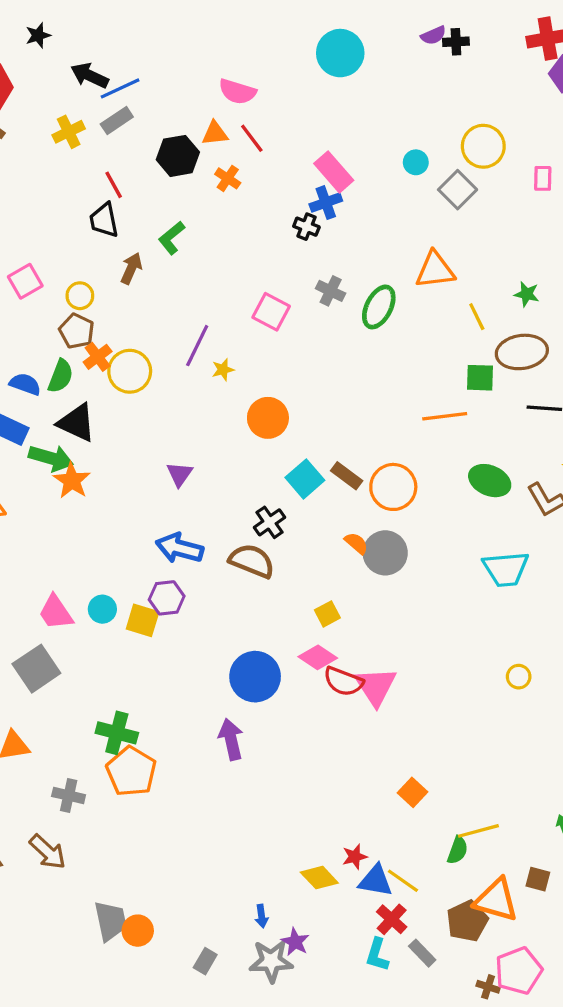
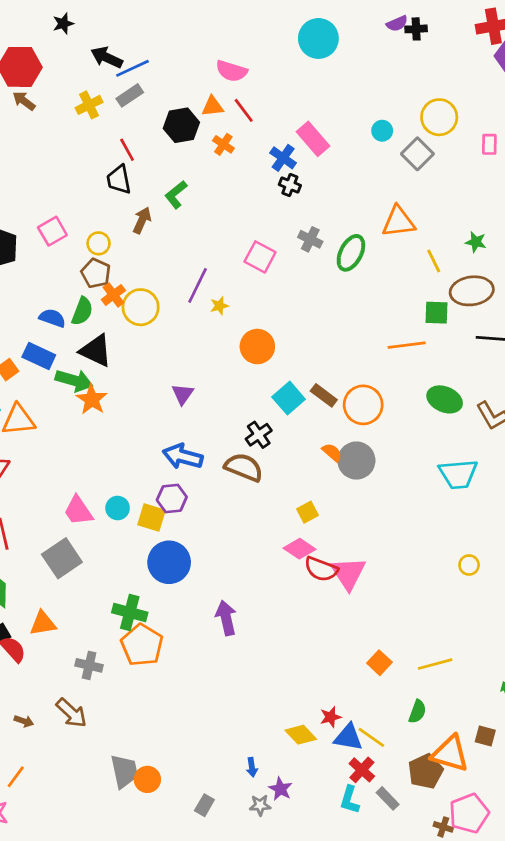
blue cross: (326, 203) -> (283, 158), moved, turned -35
blue circle: (255, 677) -> (169, 562), moved
yellow line: (478, 831) -> (435, 664), moved
gray star: (271, 961) -> (260, 805), size x0.6

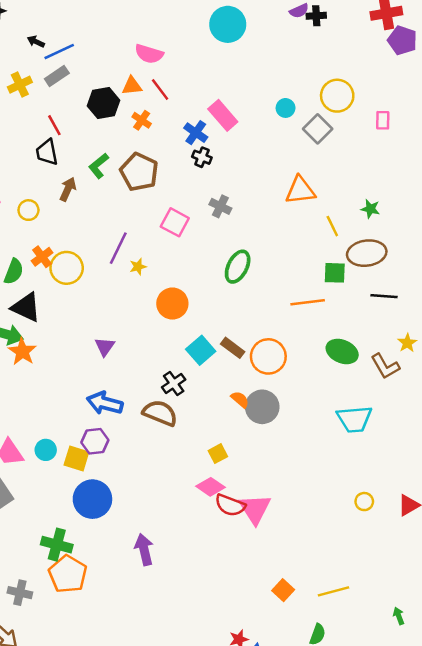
black arrow: (107, 57) -> (36, 42), size x0.6
green ellipse: (351, 253) -> (238, 267), moved
brown pentagon: (96, 273) -> (139, 172), moved, size x1.4

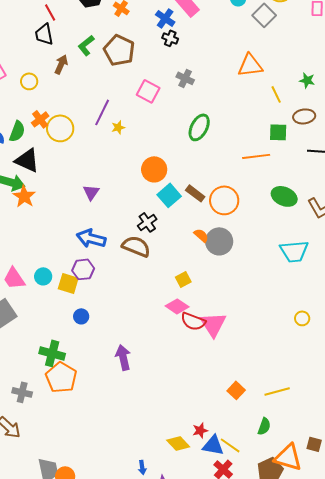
brown ellipse: (367, 253) -> (304, 116), size x0.7
orange circle: (172, 304) -> (154, 169), moved
blue circle: (92, 499) -> (81, 316), size x0.5

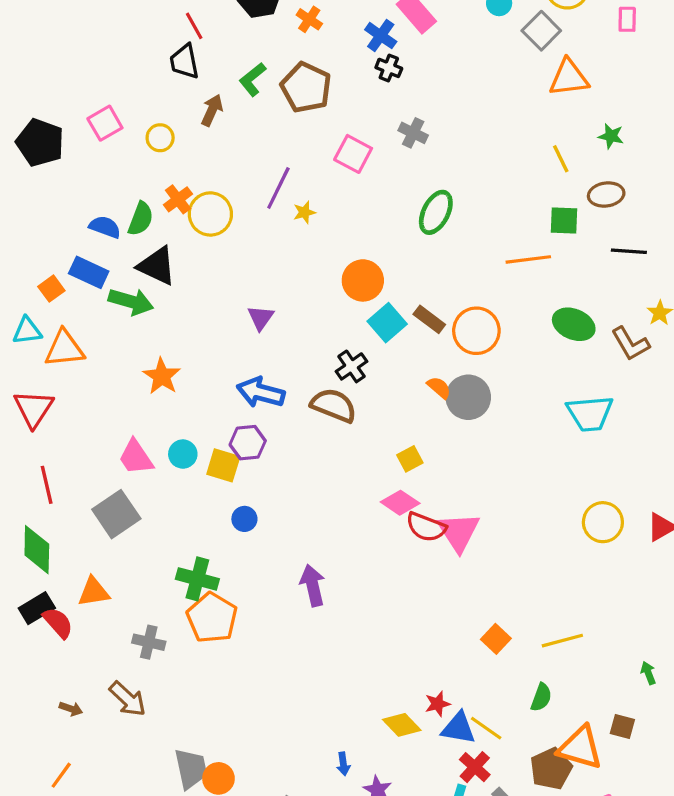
orange triangle: (250, 65) -> (569, 78), moved
orange star: (24, 196) -> (162, 376), moved
yellow circle: (302, 318) -> (603, 522), size x1.6

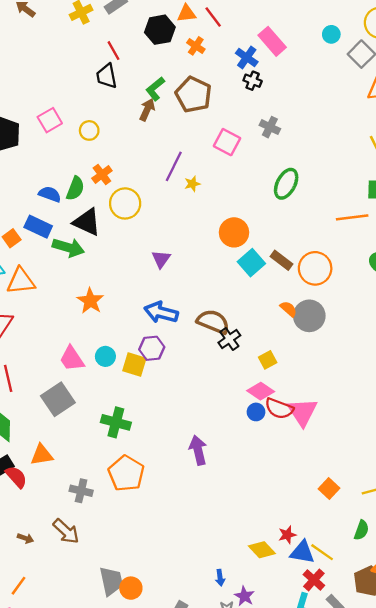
brown arrow: (212, 110) -> (147, 110), moved
yellow circle: (210, 214) -> (125, 203), moved
black cross: (351, 366) -> (229, 339), moved
blue circle: (244, 519) -> (256, 412), moved
green cross: (197, 579) -> (116, 422), moved

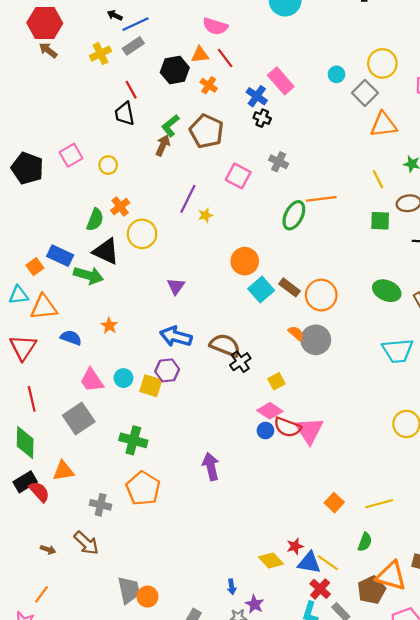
blue semicircle: (50, 194) -> (71, 338), moved
orange line: (352, 217) -> (321, 199), moved
orange star: (90, 301) -> (109, 326), size x0.7

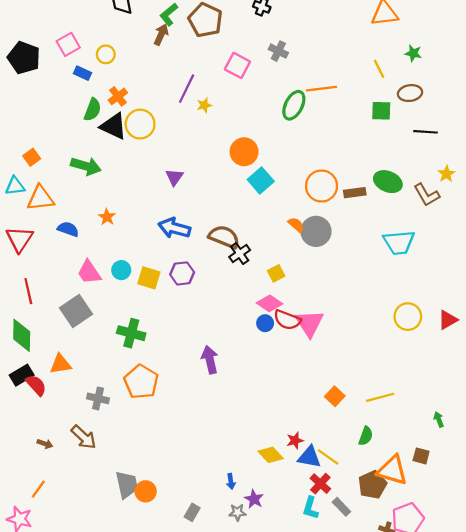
black triangle: (106, 251) -> (114, 126), moved
blue rectangle: (60, 256) -> (83, 73), moved, size x0.7
brown rectangle: (290, 287) -> (355, 193), moved, turned -45
purple hexagon: (167, 370) -> (182, 273), moved

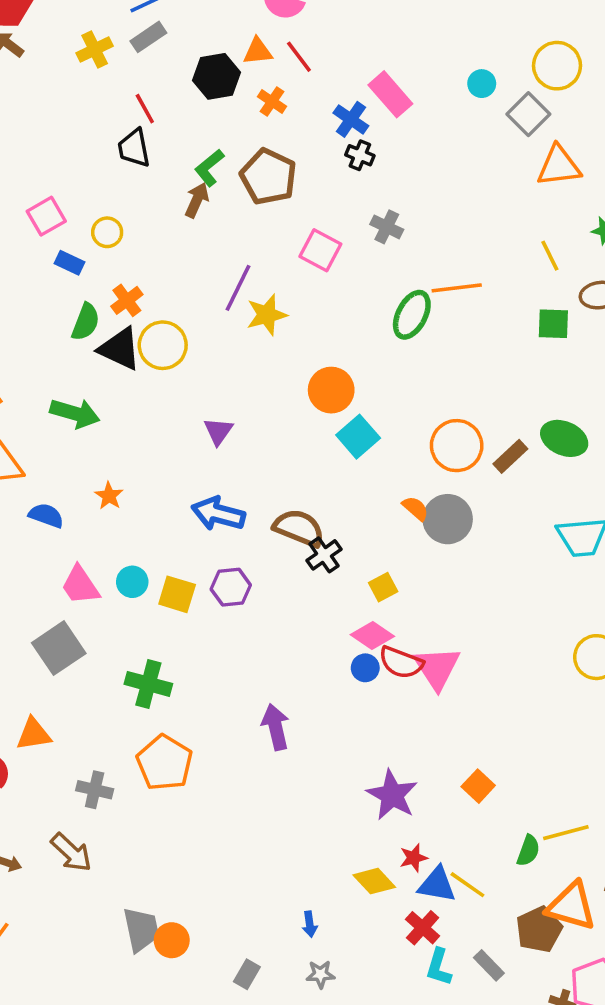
yellow star: (204, 105) -> (267, 315), size x1.6
brown rectangle: (355, 193) -> (510, 456), turned -35
yellow line: (380, 397) -> (566, 833), moved
red cross: (320, 484) -> (423, 928), moved
purple star: (254, 499) -> (392, 795), moved, size x1.6

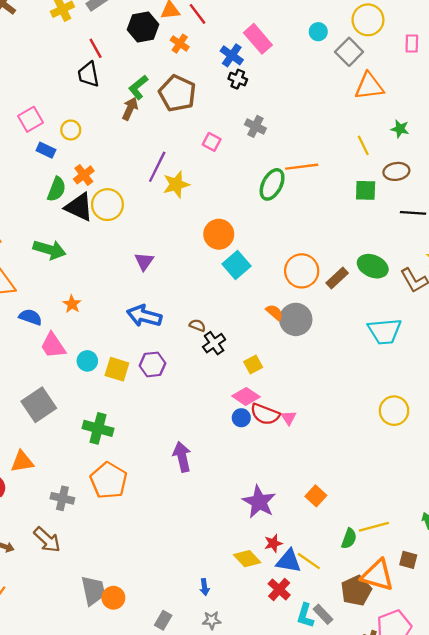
pink square: (320, 250) -> (212, 142), size x0.7
brown semicircle: (299, 528) -> (197, 325), size x0.5
pink trapezoid: (80, 585) -> (53, 346), moved
pink triangle: (437, 668) -> (289, 418), size x0.5
cyan L-shape: (439, 967) -> (305, 616), moved

